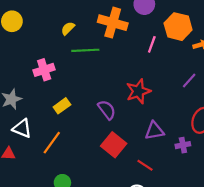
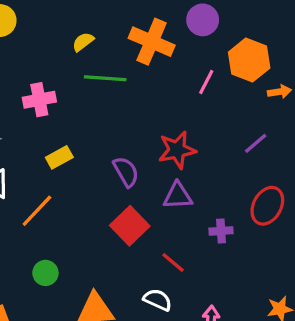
purple triangle: (154, 131) -> (178, 196), moved
purple cross: (183, 145) -> (221, 231), moved

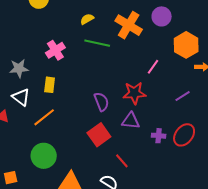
pink line: (206, 82) -> (153, 67), moved
pink cross: (39, 100) -> (55, 50), turned -30
yellow rectangle: (59, 157) -> (50, 85), moved, turned -63
purple cross: (221, 231) -> (159, 136), moved
green circle: (45, 273) -> (44, 156), size x1.6

